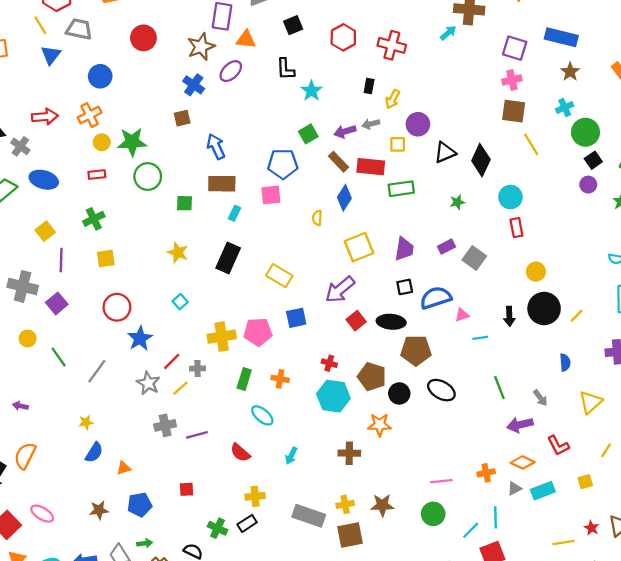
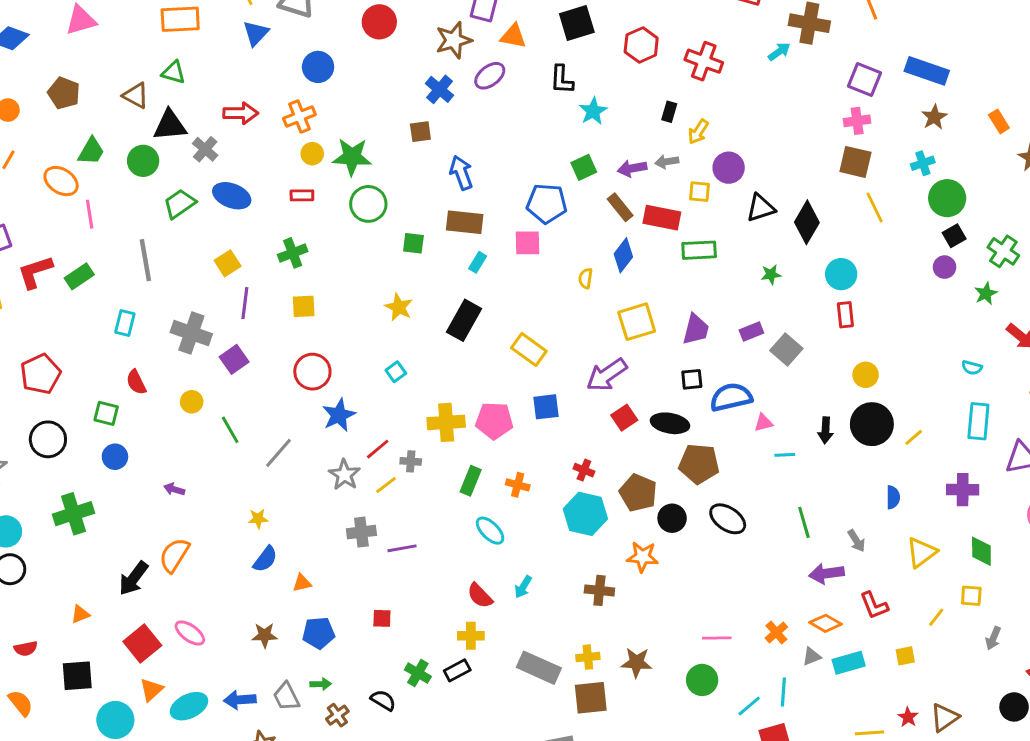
black square: (293, 25) -> (577, 23), size x1.4
red semicircle: (240, 453) -> (480, 596), moved
orange cross: (486, 473) -> (776, 632), turned -35

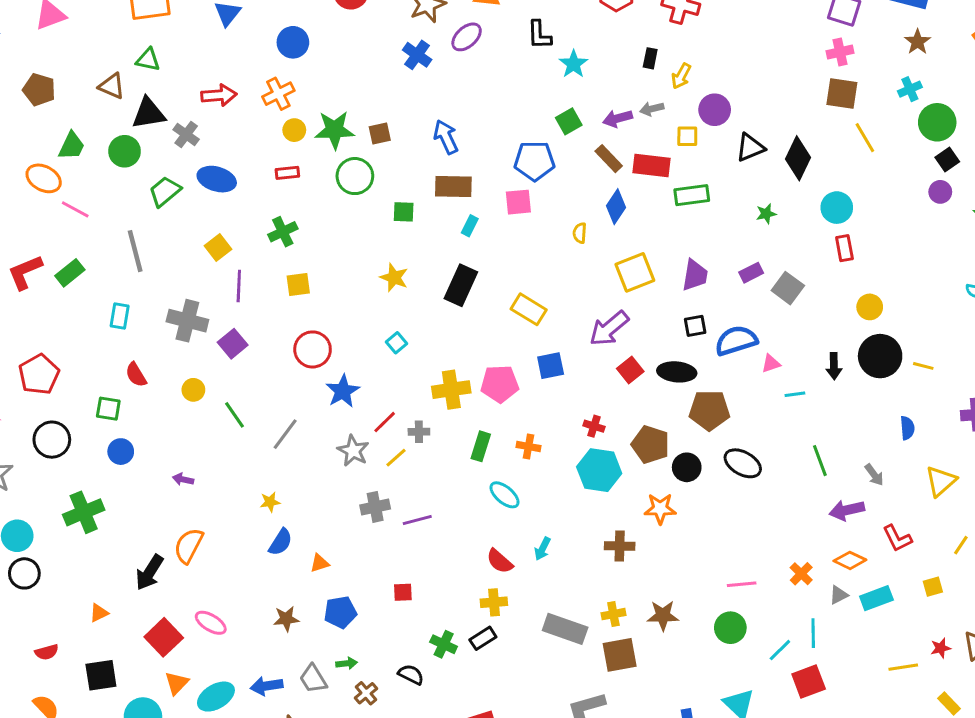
brown square: (420, 132) -> (380, 134), moved
pink line: (90, 214) -> (75, 209), turned -48
yellow line: (914, 437) -> (923, 366), turned 60
red star: (908, 717) -> (941, 648), turned 30

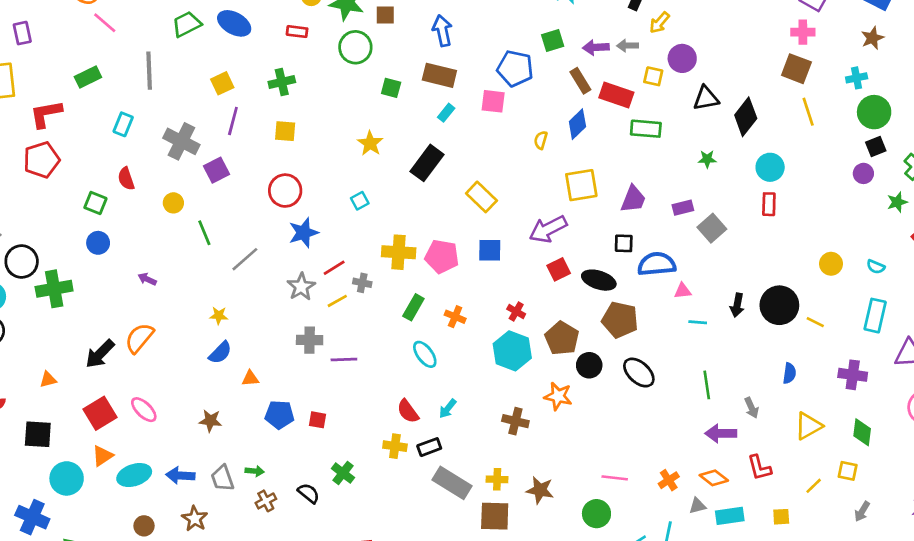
red L-shape: (25, 272) -> (46, 114), moved
yellow circle: (870, 307) -> (831, 264), moved
black circle: (52, 440) -> (22, 262), moved
blue pentagon: (340, 612) -> (279, 415), moved
black rectangle: (483, 638) -> (429, 447), moved

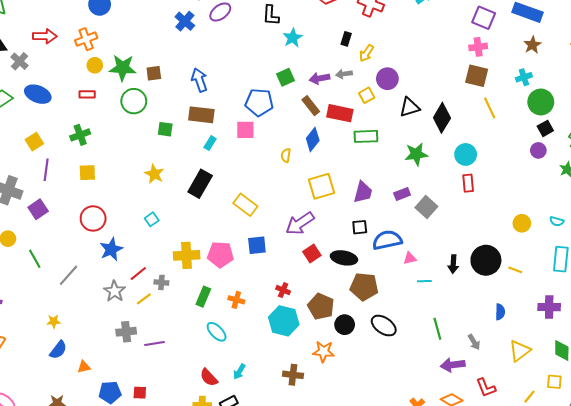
yellow square: (653, 76) -> (367, 95), turned -35
green star: (707, 159) -> (416, 154), size x1.6

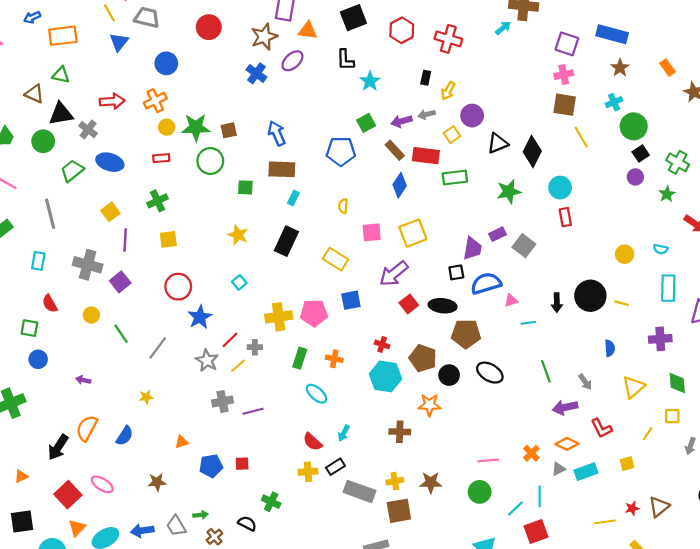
pink square: (245, 130) -> (372, 232), moved
yellow semicircle: (286, 155) -> (343, 206), moved
purple trapezoid: (363, 192) -> (472, 249), moved
blue semicircle: (58, 350) -> (125, 436), moved

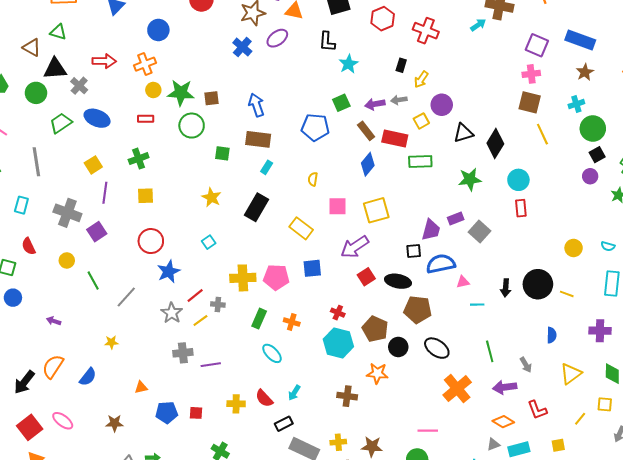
orange cross: (531, 453) -> (457, 389), moved, size x1.8
yellow cross: (308, 472) -> (236, 404), moved

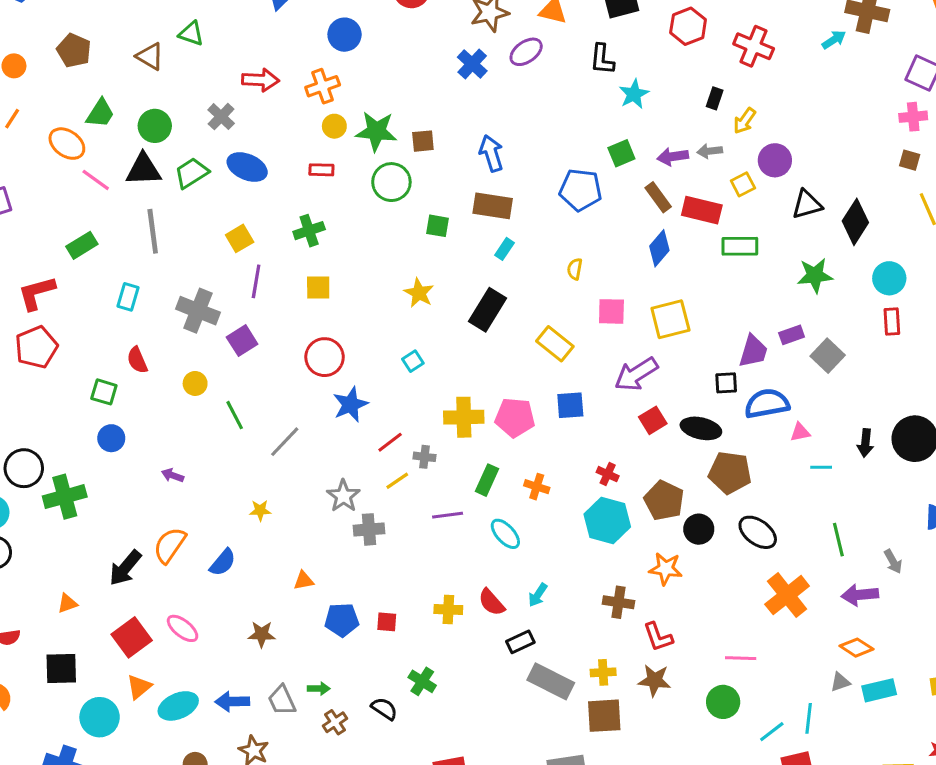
black triangle: (55, 69) -> (143, 170), moved
brown square: (530, 102) -> (910, 160), size x0.6
gray star: (172, 313) -> (343, 496), moved
purple line: (211, 365) -> (448, 515), moved
red L-shape: (537, 410) -> (658, 637), moved

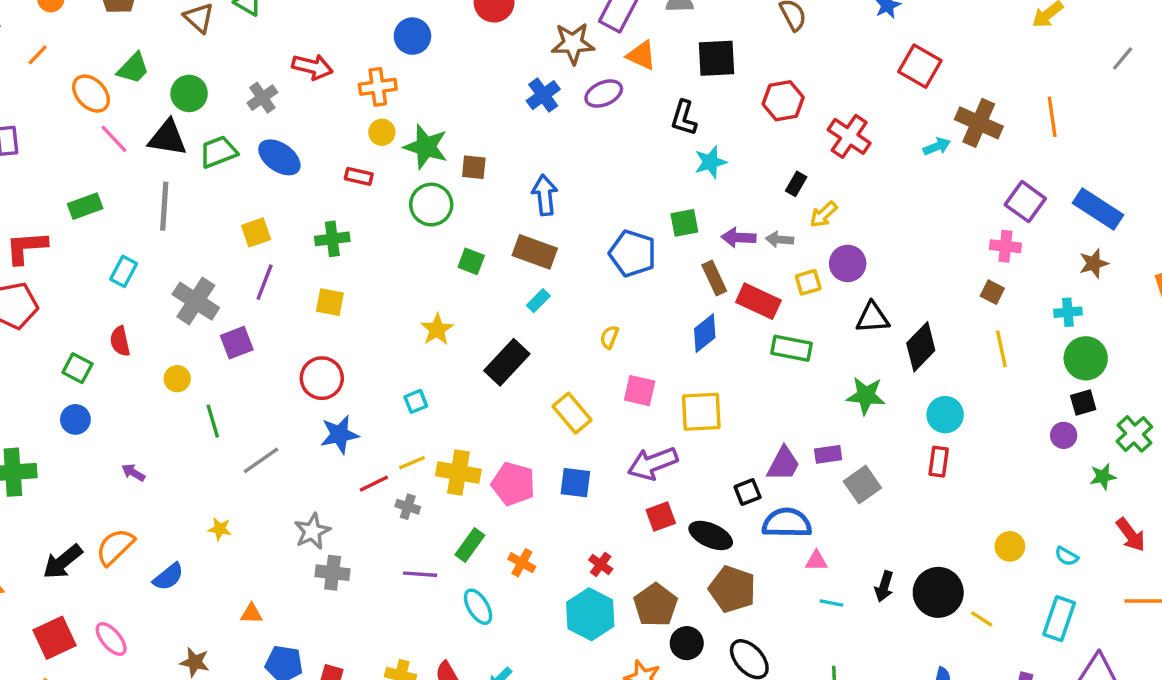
black square: (726, 383) -> (748, 492), turned -30
yellow line: (397, 481) -> (412, 463), moved

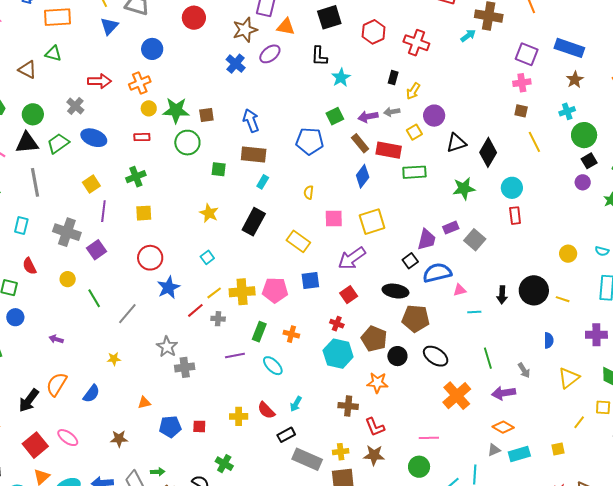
red square: (661, 516) -> (349, 295), moved

